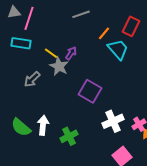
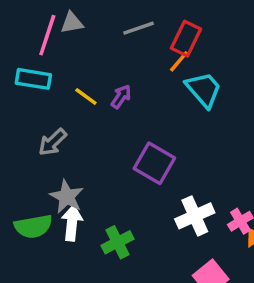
gray triangle: (14, 12) -> (72, 23), moved
red rectangle: (131, 26) -> (186, 39), moved
gray star: (59, 66) -> (67, 197), moved
green semicircle: (21, 127) -> (33, 226), turned -50

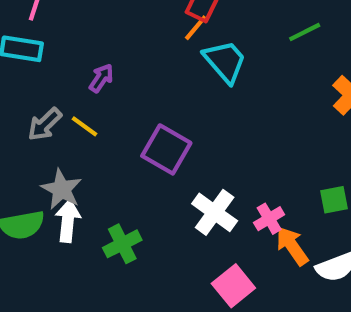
yellow line: (86, 97) -> (85, 126), moved
purple arrow: (121, 97) -> (101, 78), moved
white cross: (195, 216) -> (215, 212), turned -30

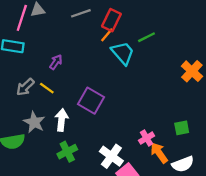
green line: (305, 32) -> (147, 37), moved
white cross: (215, 212) -> (111, 156), moved
white arrow: (68, 221) -> (62, 120), moved

